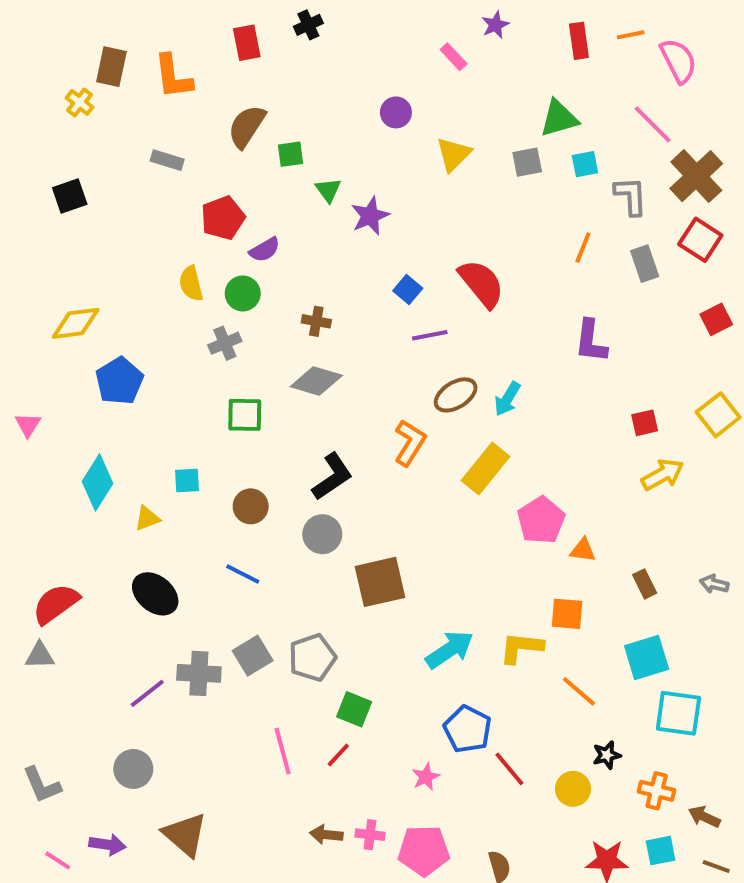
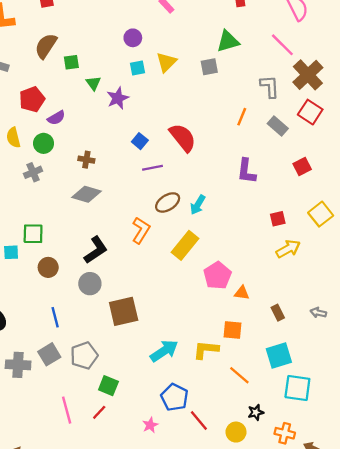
cyan square: (585, 164) -> (137, 68), moved
gray rectangle: (645, 264) -> (278, 126), turned -30
red square: (716, 319) -> (302, 167), moved
green square: (245, 415) -> (33, 234), moved
blue line: (243, 574) -> (55, 317), moved, turned 48

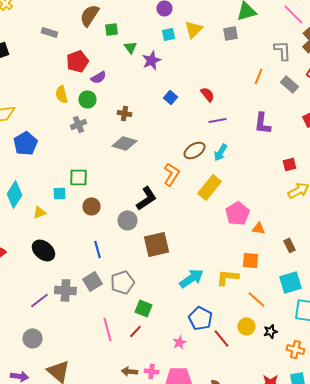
red semicircle: (183, 138) -> (207, 94), size x0.6
purple line: (153, 168) -> (217, 120), moved
black L-shape: (96, 250) -> (146, 198), moved
yellow circle: (236, 432) -> (246, 326), moved

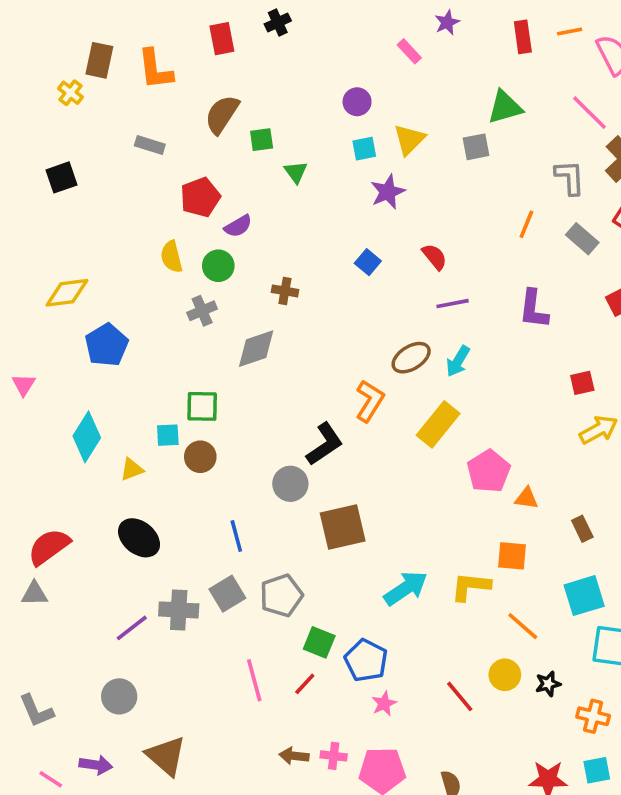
purple star: (151, 60) -> (388, 192), moved
gray diamond: (124, 143) -> (256, 349), moved, turned -35
brown circle: (91, 206) -> (200, 457), moved
blue pentagon: (200, 318) -> (366, 660), moved

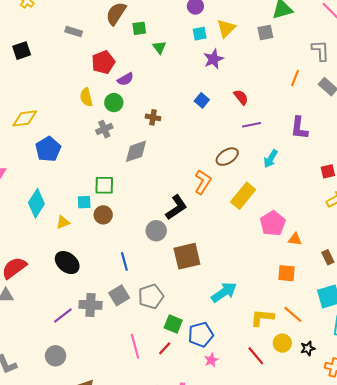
cyan arrow: (458, 361) -> (271, 159), moved
yellow L-shape: (471, 586) -> (262, 318), moved
blue pentagon: (366, 660) -> (201, 335), turned 30

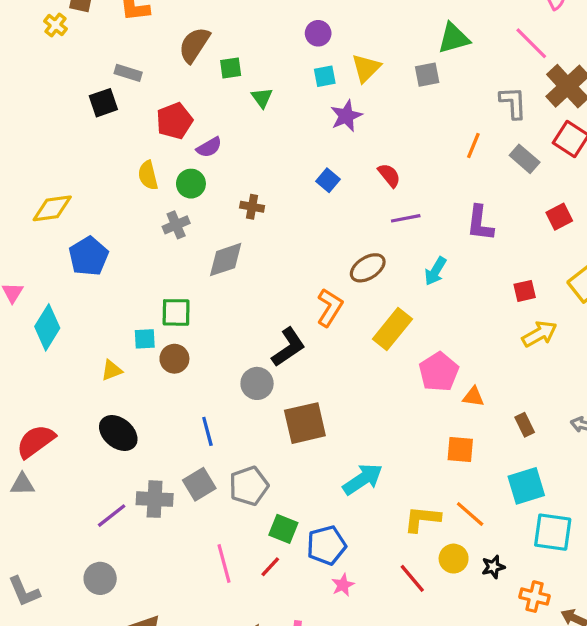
black square: (22, 51) -> (103, 103), moved
cyan diamond: (36, 203) -> (47, 327), moved

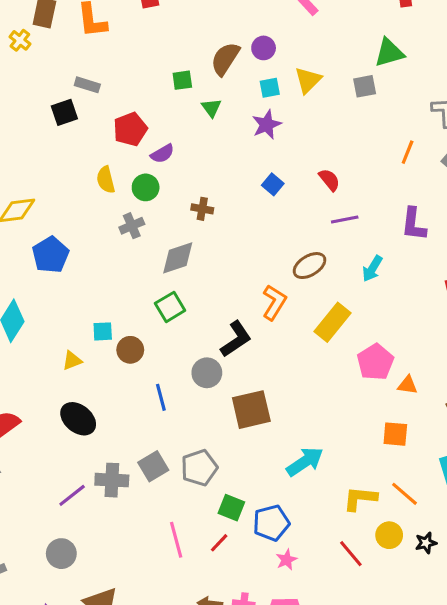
brown semicircle: (194, 45) -> (225, 59), moved
purple star: (346, 116) -> (267, 125), moved
green square: (176, 312) -> (170, 307), moved, turned -32
blue line: (207, 431) -> (161, 397), moved

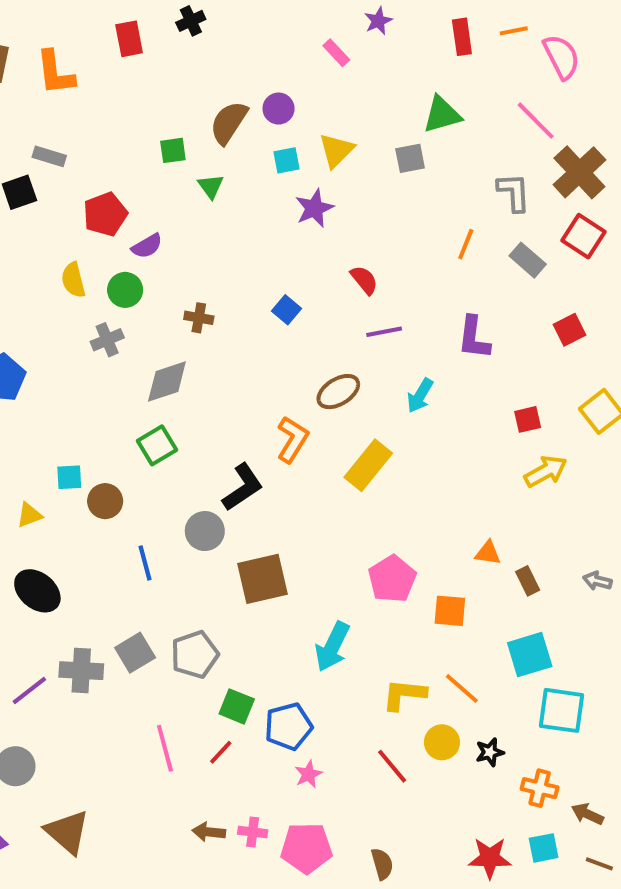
purple star: (267, 125) -> (314, 208), moved
blue square: (273, 184) -> (287, 310), moved
pink pentagon: (375, 362) -> (392, 579), moved
orange triangle: (408, 385) -> (488, 553), moved
cyan arrow: (305, 462) -> (332, 647), turned 150

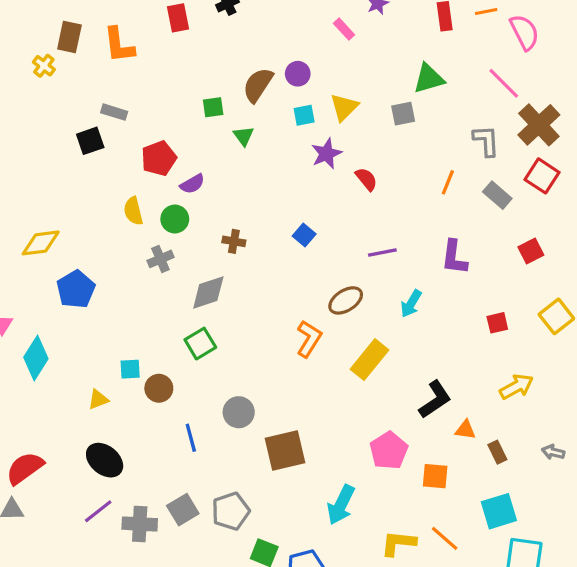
red semicircle: (364, 280) -> (366, 179), moved
yellow arrow: (546, 471) -> (516, 387), moved
black L-shape: (243, 487) -> (435, 399), moved
purple line: (29, 690) -> (98, 511), moved

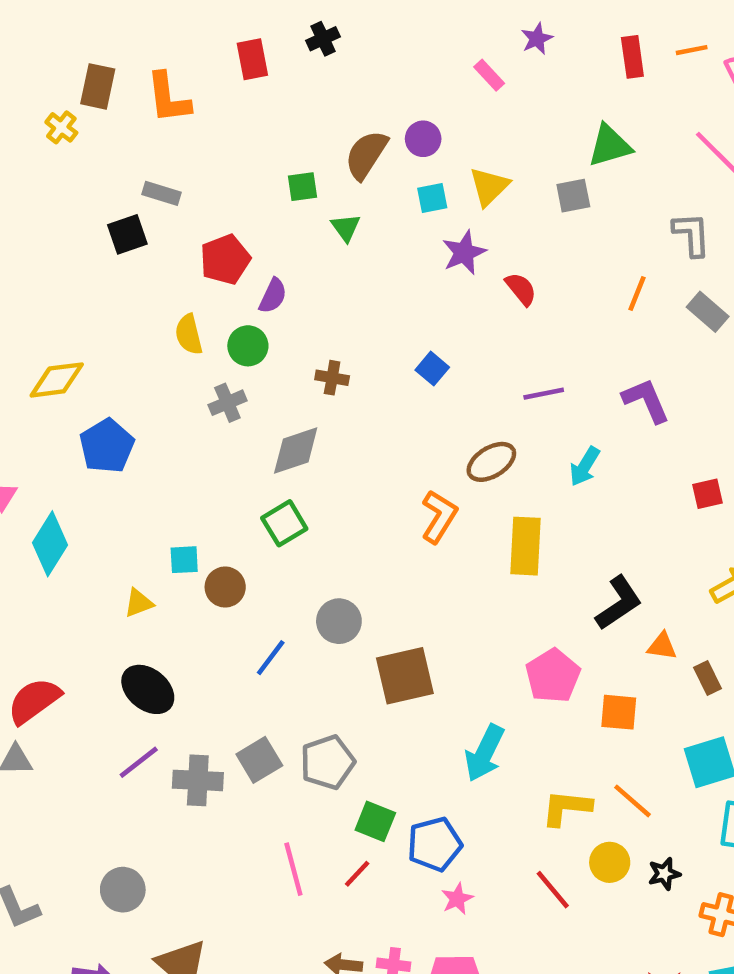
purple semicircle: (192, 184) -> (273, 296), turned -35
purple L-shape: (454, 257) -> (646, 400), turned 150
yellow rectangle: (370, 360) -> (525, 546), turned -36
blue line: (191, 438) -> (271, 658), turned 52

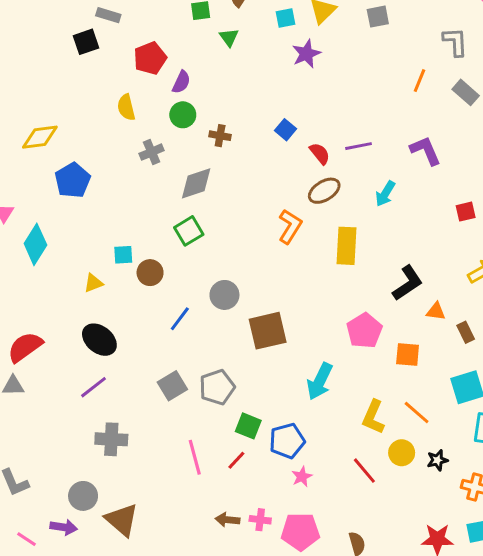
red semicircle: (521, 289) -> (320, 154), moved
green circle: (248, 346) -> (183, 115), moved
gray cross: (198, 780) -> (111, 439), moved
yellow L-shape: (566, 808) -> (373, 417), turned -72
gray circle: (123, 890) -> (83, 496), moved

